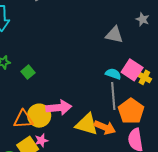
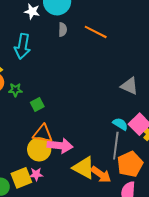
orange triangle: (23, 119) -> (43, 134), moved

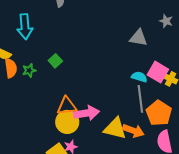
green square: (37, 104) -> (55, 61), moved

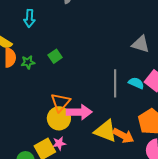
cyan arrow: (25, 27) -> (29, 18), size x0.7
gray line: (140, 99) -> (115, 83), moved
orange triangle: (67, 106) -> (61, 102), turned -50

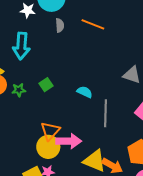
cyan arrow: (29, 18) -> (21, 46), size x1.5
cyan semicircle: (136, 83) -> (85, 92), moved

